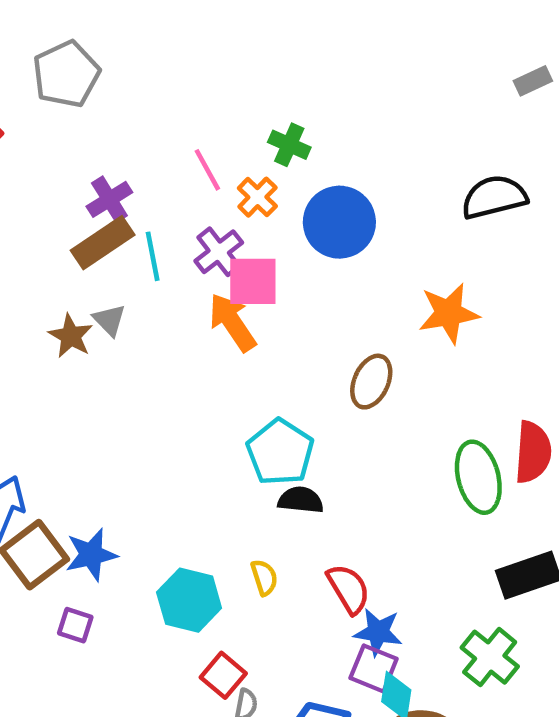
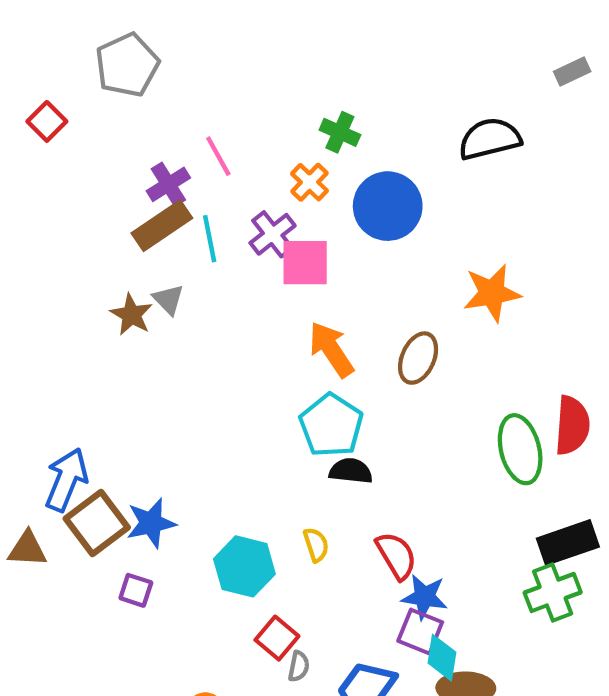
pink line: (207, 170) -> (218, 156), moved
black semicircle: (494, 197) -> (490, 139), moved
orange arrow: (232, 322) -> (331, 349), moved
green cross: (490, 657) -> (553, 592), moved, turned 30

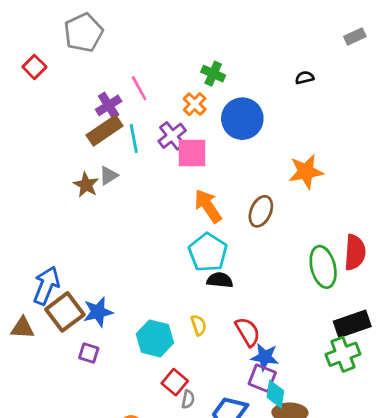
black semicircle: (490, 139) -> (305, 78), size x0.5
gray triangle: (168, 299) -> (109, 176), turned 42

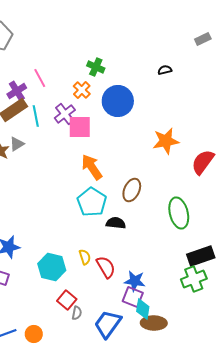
brown ellipse: (261, 211) -> (132, 190), moved
red semicircle: (355, 252) -> (203, 162), moved, turned -148
black semicircle: (220, 280) -> (116, 223), moved
red semicircle: (248, 332) -> (106, 267), moved

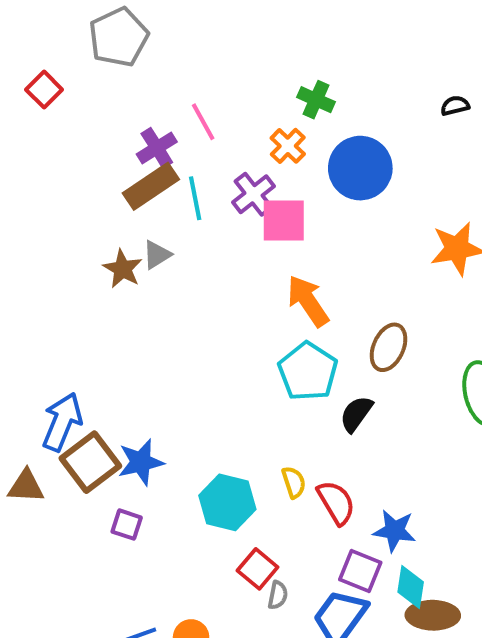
black semicircle: (116, 223) -> (356, 414), turned -60
purple square: (133, 297) -> (360, 571), moved

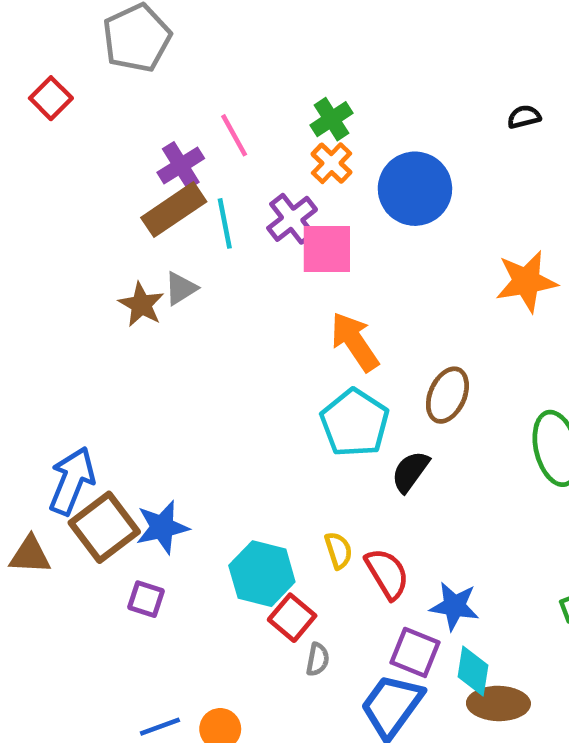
green cross: (316, 100) -> (332, 119), moved, turned 33
red square: (258, 569) -> (292, 618), moved
gray semicircle: (278, 595) -> (318, 659), moved

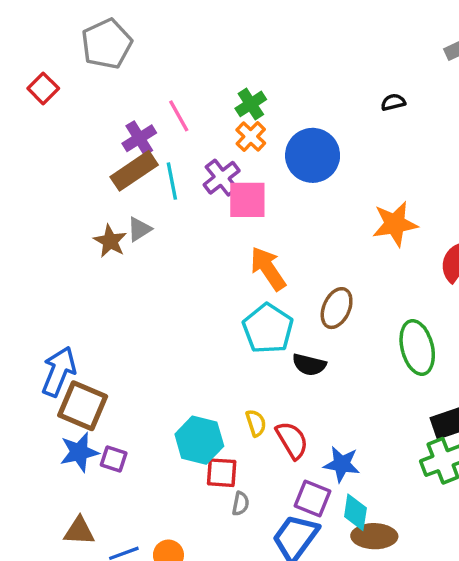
black semicircle: (410, 472) -> (309, 365), turned -112
brown square: (104, 527) -> (83, 406), turned -30
blue star: (162, 527) -> (79, 452), moved
brown triangle: (30, 555) -> (79, 531), moved
red square: (292, 618) -> (222, 473), turned -36

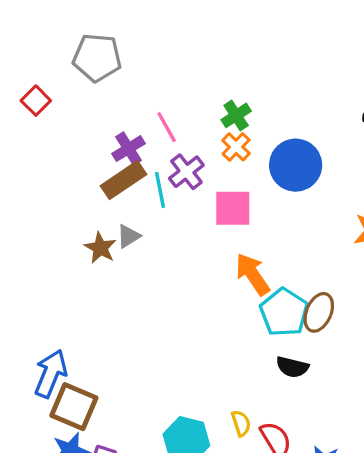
gray pentagon: (107, 44) -> (97, 58), turned 30
purple cross: (222, 178) -> (186, 172), moved
cyan pentagon: (268, 329) -> (284, 312), moved

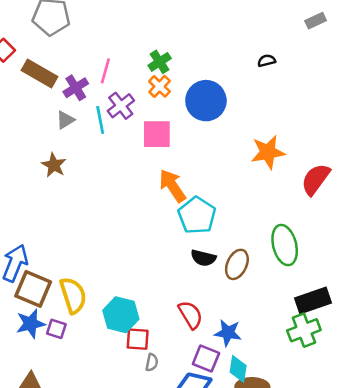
pink line: (167, 127) -> (105, 71), turned 45
brown rectangle: (124, 180) -> (40, 74), moved, turned 64
gray triangle: (128, 236) -> (65, 120), moved
brown ellipse: (319, 312) -> (237, 264), moved
yellow semicircle: (241, 423) -> (73, 295), moved, size x1.8

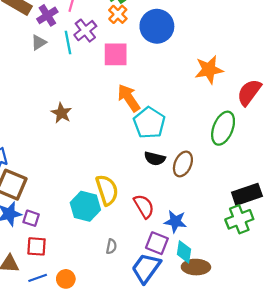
brown star: (54, 165) -> (61, 113), moved
green ellipse: (285, 245) -> (223, 128), moved, turned 36
yellow semicircle: (73, 295) -> (107, 190), moved
red square: (138, 339) -> (37, 246), moved

